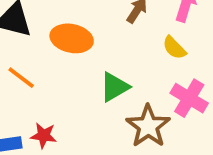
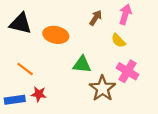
orange line: (21, 78) -> (25, 69), moved
green triangle: (115, 87) -> (82, 64), turned 36

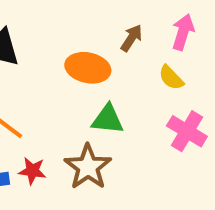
orange ellipse: (56, 35) -> (88, 68), moved
brown star: (102, 88) -> (88, 167), moved

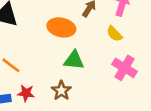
brown star: (88, 167) -> (61, 91), size x0.7

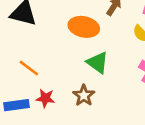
green triangle: (74, 60) -> (97, 63), turned 30

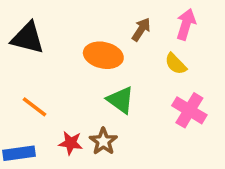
red star: (45, 98) -> (71, 143), moved

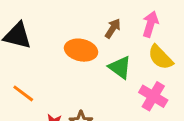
yellow semicircle: (176, 64) -> (160, 57), moved, size x1.4
green triangle: (121, 100) -> (120, 67), moved

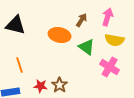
yellow semicircle: (160, 57) -> (115, 40), turned -36
orange line: (23, 93) -> (20, 65), turned 35

